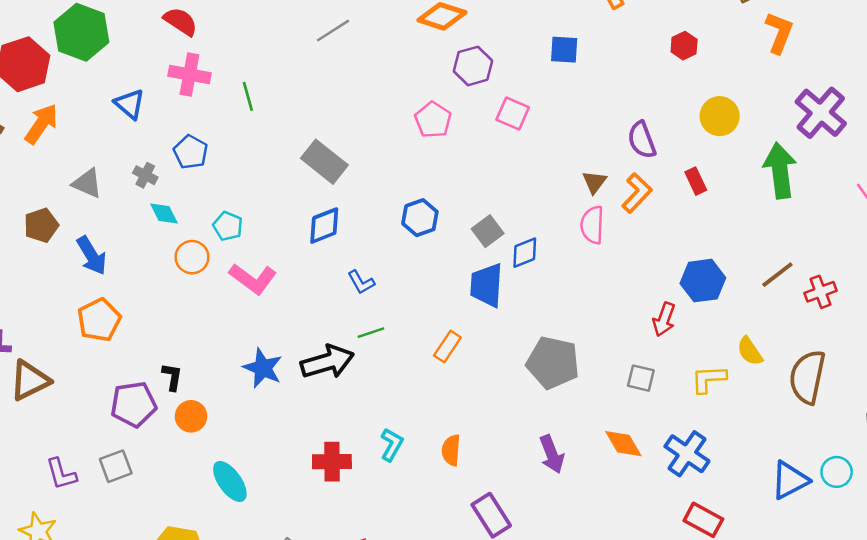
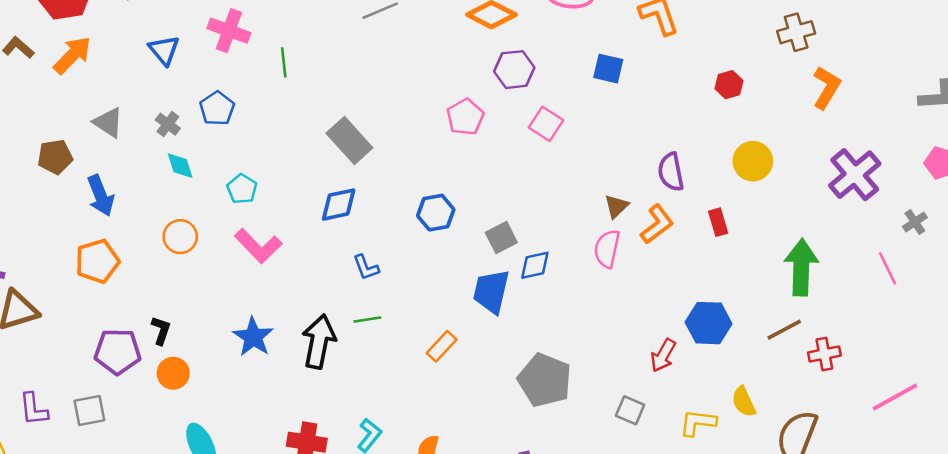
green arrow: (780, 170) -> (801, 267), moved
orange circle: (192, 257) -> (180, 237), moved
black arrow: (327, 362) -> (319, 342), turned -72

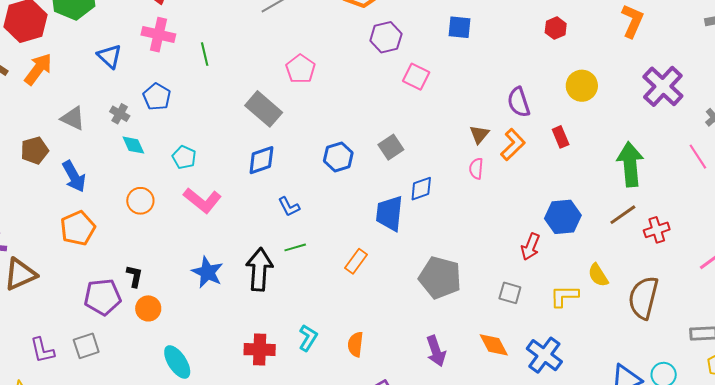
pink pentagon: (465, 117) -> (301, 69), moved
gray square: (501, 237) -> (391, 147), moved
pink semicircle: (607, 249) -> (476, 169), size x0.7

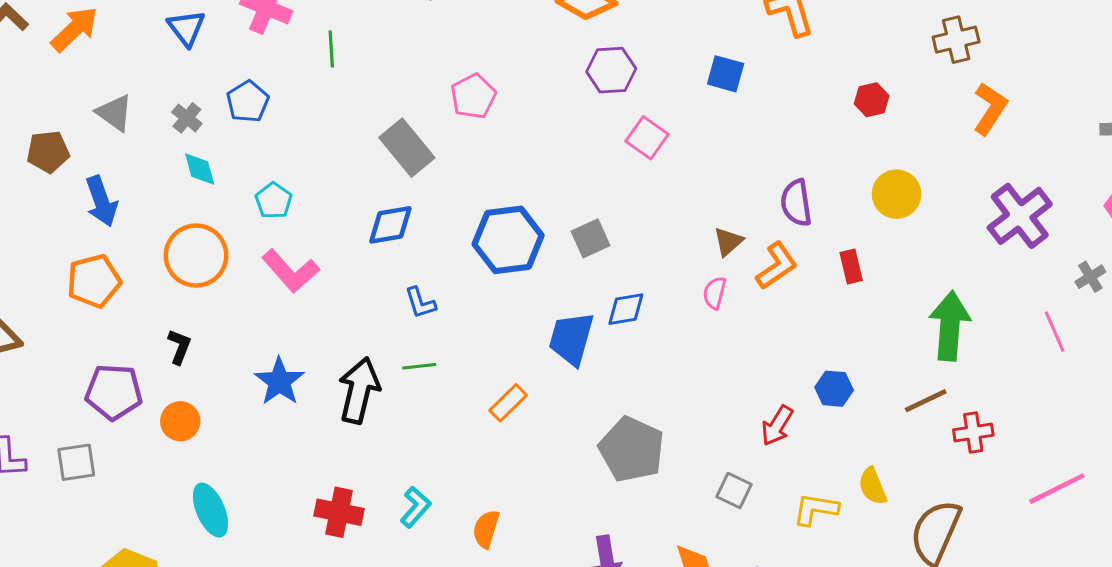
blue hexagon: (338, 157) -> (508, 240), size x1.5
orange circle: (140, 201) -> (196, 256), size x1.5
blue hexagon: (563, 217) -> (834, 389), size x0.7
black L-shape: (134, 276) -> (179, 347), moved

